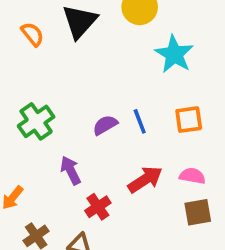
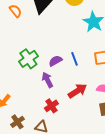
green cross: (36, 121) -> (28, 59), moved
purple arrow: (71, 170) -> (47, 80), moved

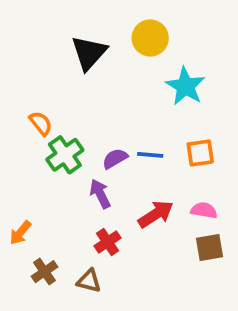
orange semicircle: (15, 11) -> (41, 123), moved
blue line: (74, 59) -> (150, 155), turned -64

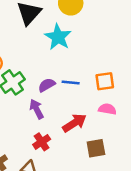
cyan star: (185, 86) -> (58, 37), moved
pink semicircle: (204, 210) -> (107, 109), moved
brown square: (209, 247) -> (96, 148), moved

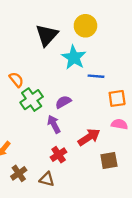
blue line: (71, 82) -> (96, 76), moved

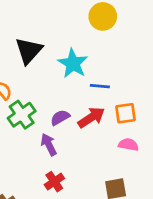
yellow circle: (85, 26) -> (103, 16), moved
black triangle: (47, 35) -> (29, 51), moved
red arrow: (89, 137) -> (91, 118), moved

